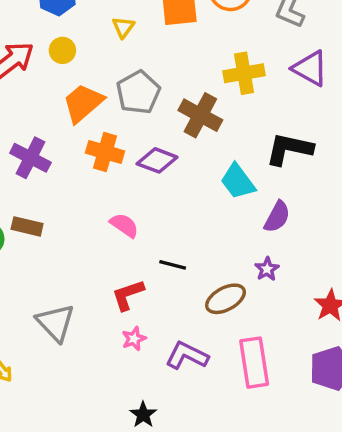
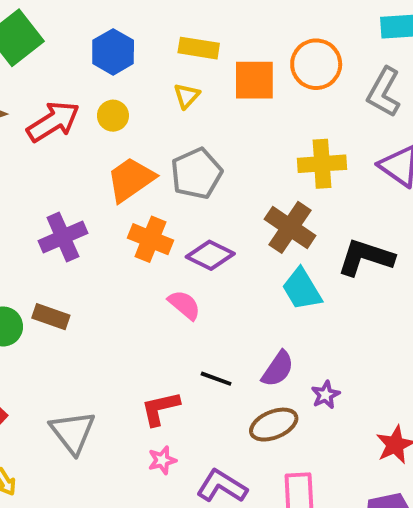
brown cross: (200, 115) -> (290, 227), moved
purple cross: (30, 158) -> (63, 237), turned 33
purple semicircle: (277, 217) -> (278, 369), moved
pink semicircle: (124, 225) -> (184, 305), moved

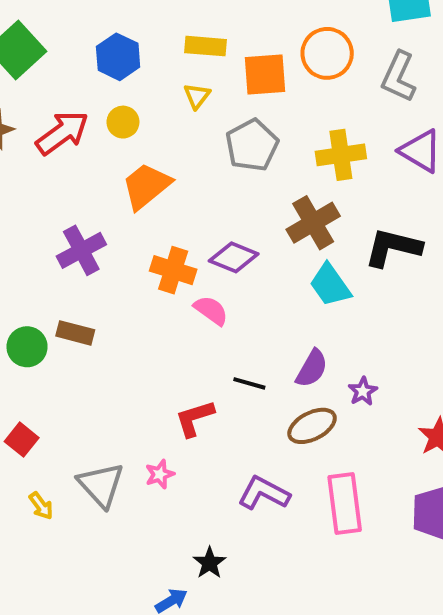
gray pentagon: (196, 174) -> (252, 145), moved
brown cross: (290, 227) -> (313, 223), turned 30
orange cross: (151, 239) -> (173, 270), moved
gray triangle: (73, 432) -> (101, 485), moved
pink star: (162, 460) -> (160, 474), moved

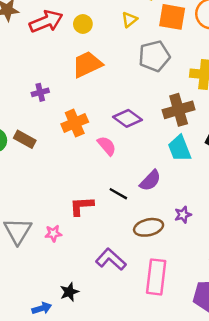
purple cross: (81, 250) -> (40, 92), size x0.6
orange cross: (173, 270) -> (75, 123), moved, turned 35
purple semicircle: (312, 368) -> (150, 181), moved

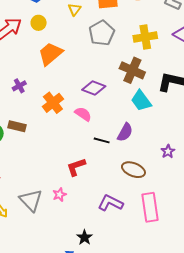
brown cross: (179, 110) -> (132, 70), turned -35
black line: (118, 194) -> (102, 140), moved
purple star: (183, 215) -> (168, 151), moved
brown ellipse: (149, 227) -> (133, 170), turned 50

